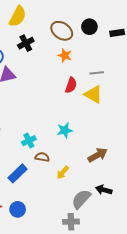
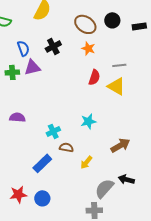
black cross: (26, 43) -> (53, 46), moved

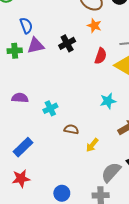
black cross: (53, 46) -> (67, 43), moved
cyan star: (88, 121) -> (108, 101), moved
cyan cross: (53, 131) -> (50, 108), moved
blue rectangle: (42, 163) -> (23, 147), moved
blue circle: (42, 198) -> (62, 193), moved

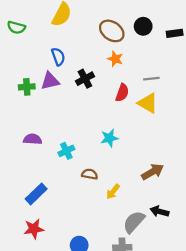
blue semicircle: (26, 26) -> (58, 57), moved
cyan star: (108, 101) -> (109, 138), moved

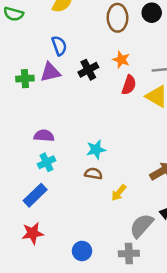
brown ellipse: (112, 31) -> (117, 18), turned 55
orange star: (115, 59) -> (121, 60), moved
cyan star: (109, 138) -> (96, 150), moved
purple semicircle: (33, 139) -> (44, 136), moved
cyan cross: (66, 151) -> (47, 162), moved

